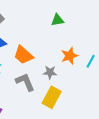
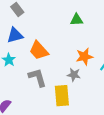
gray star: (50, 72) -> (74, 75), moved
yellow rectangle: (52, 97) -> (62, 96), turned -40

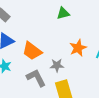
gray star: (74, 75) -> (57, 65), moved

